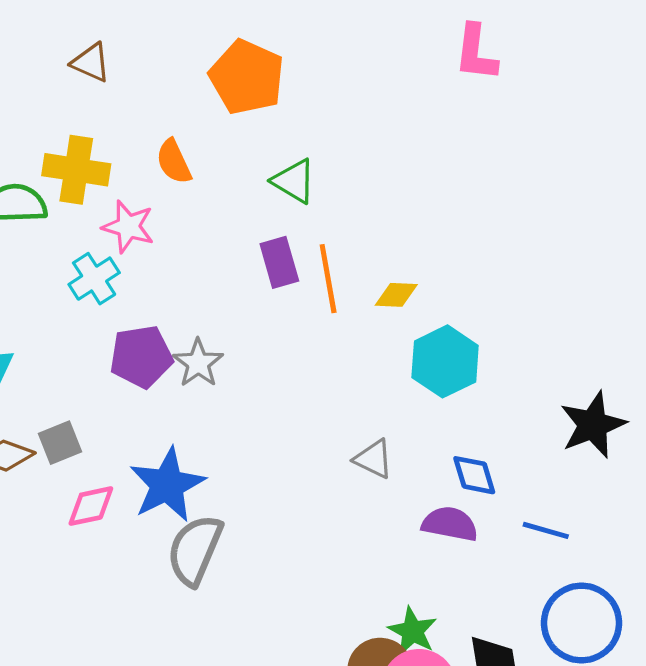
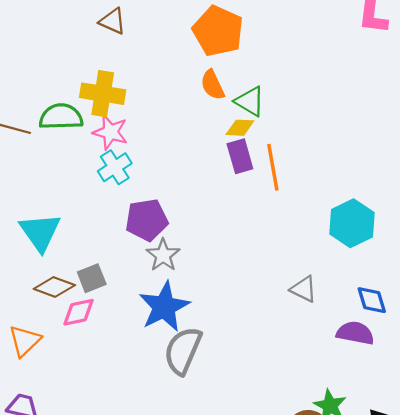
orange semicircle: (174, 162) -> (212, 85), moved
pink star: (128, 227) -> (110, 132), moved
yellow diamond: (396, 295) -> (240, 128), moved
gray star: (198, 363) -> (163, 255), moved
pink diamond: (91, 506) -> (79, 312), moved

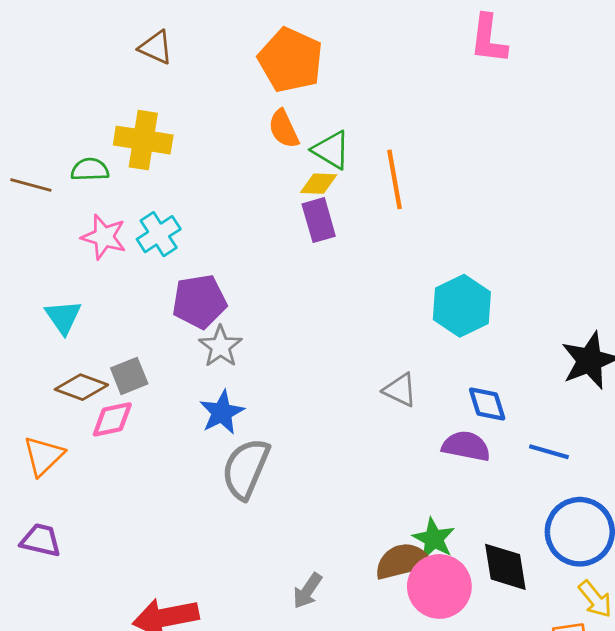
green semicircle: (61, 117) -> (90, 170), size x0.7
pink star: (110, 132) -> (104, 237), moved
orange line: (273, 167) -> (394, 179), moved
cyan triangle: (40, 232) -> (63, 317), size x0.7
blue star: (164, 307) -> (222, 412), size x0.7

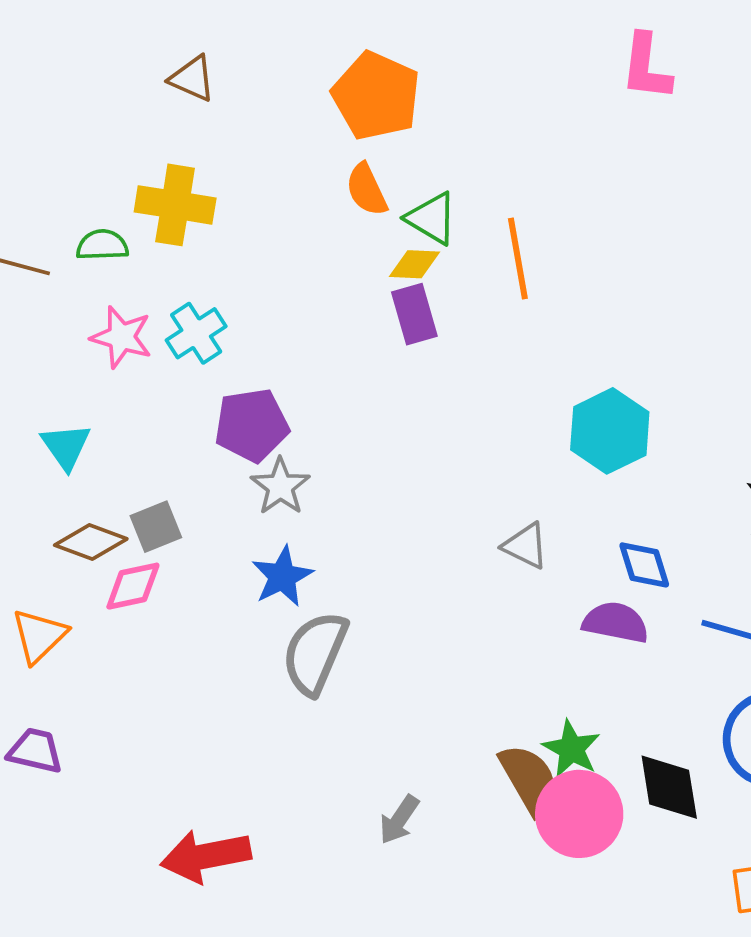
brown semicircle: (403, 561) -> (529, 779), turned 74

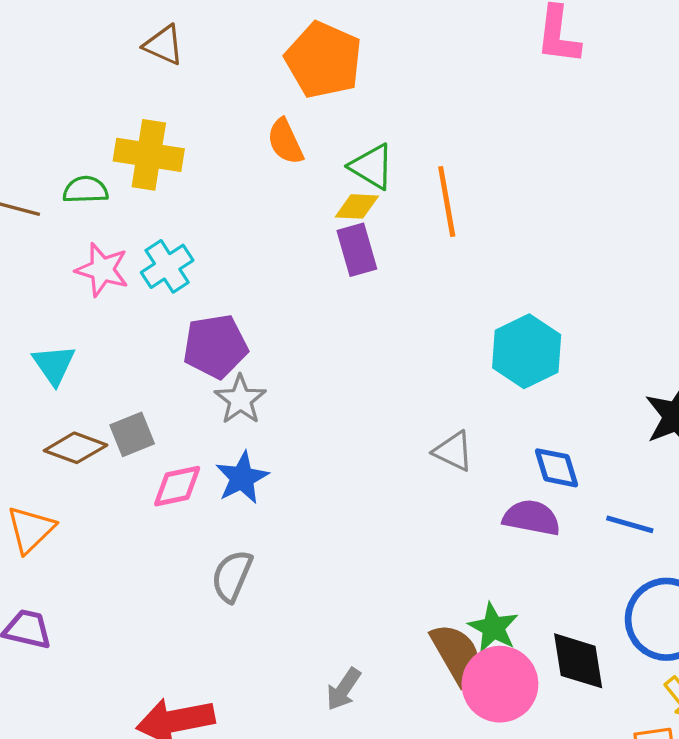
orange semicircle: (367, 190) -> (285, 142), moved
pink diamond: (133, 586) -> (177, 486), moved
gray semicircle: (315, 653) -> (232, 576), moved, size x0.7

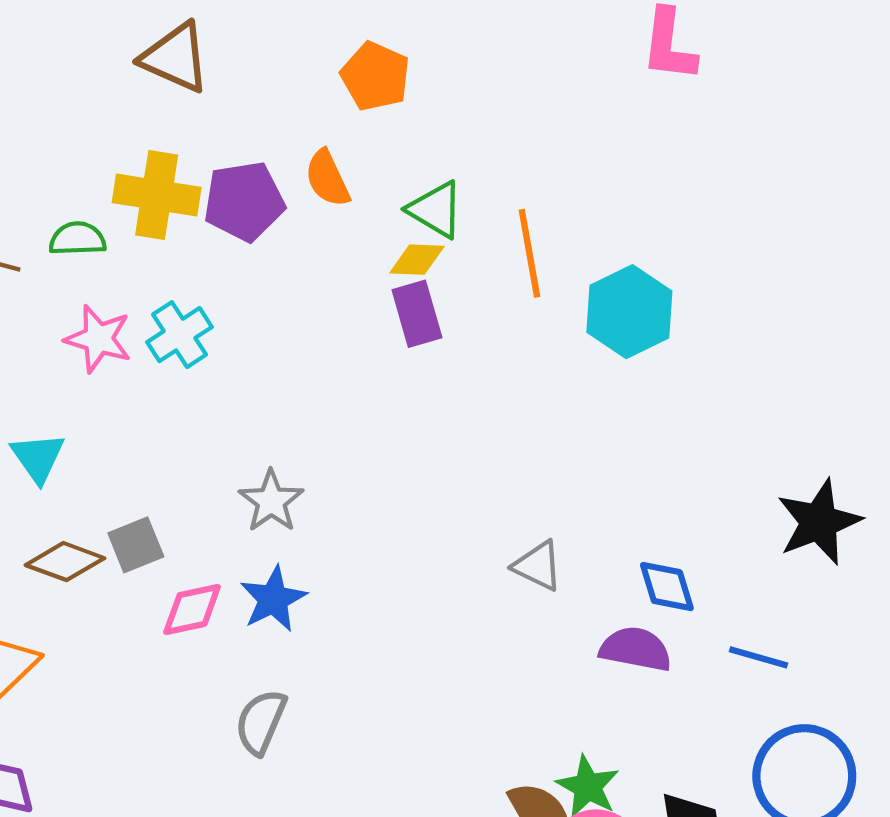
brown triangle: (164, 45) -> (175, 58), size x1.4
orange pentagon: (324, 60) -> (375, 76), size x0.7
purple pentagon: (215, 346) -> (244, 201), moved
cyan hexagon: (527, 351) -> (629, 312), moved

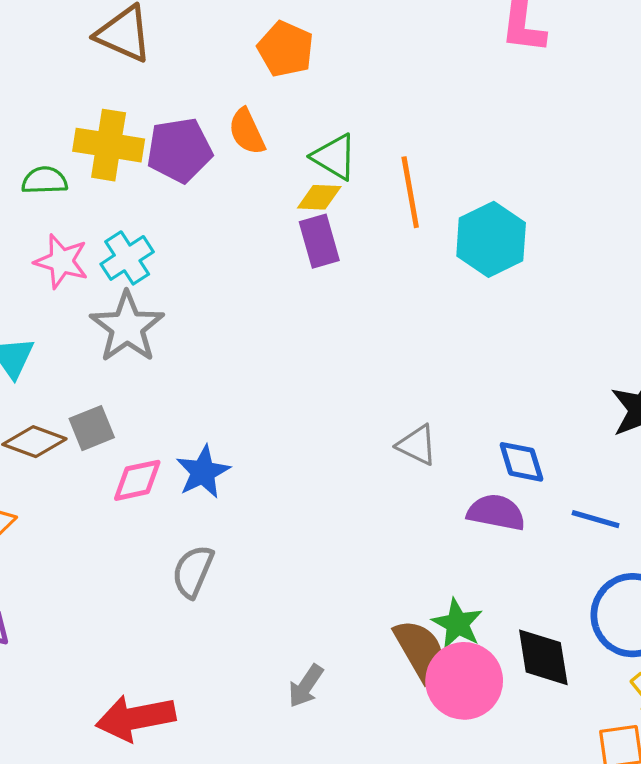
gray star: (271, 501) -> (127, 327), moved, size x1.4

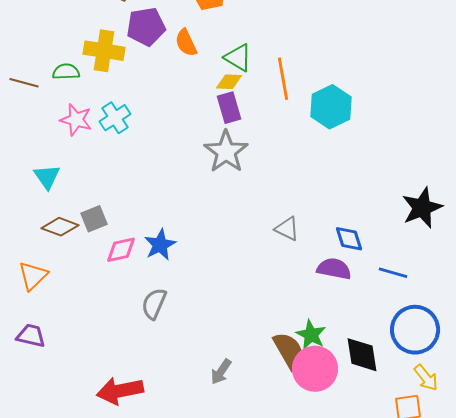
purple pentagon: (179, 150) -> (146, 27), moved
gray star: (127, 327) -> (226, 152), moved

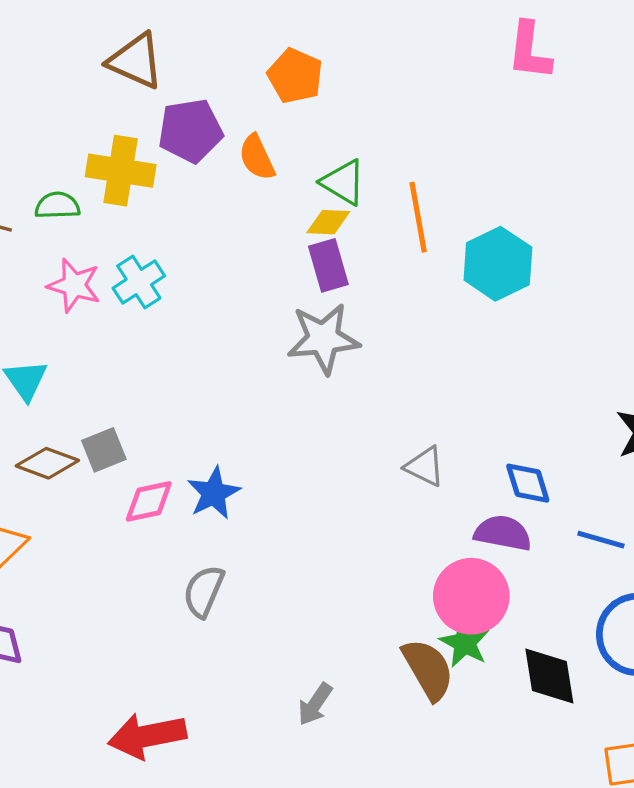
gray star: (226, 152) -> (323, 339), turned 30
pink circle: (315, 369) -> (471, 596), moved

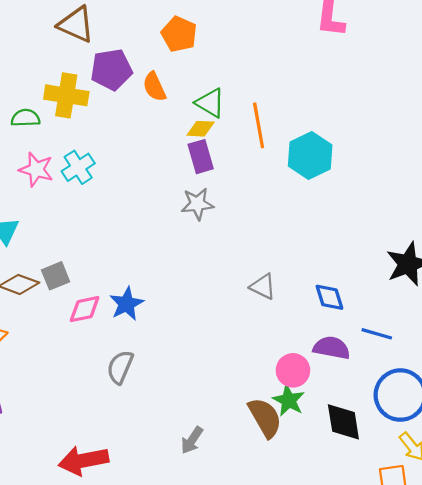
gray star: (323, 339) -> (197, 204), size x0.7
purple semicircle: (503, 533) -> (332, 348), moved
pink circle: (471, 596) -> (293, 370), size x0.7

